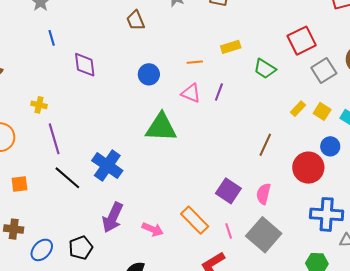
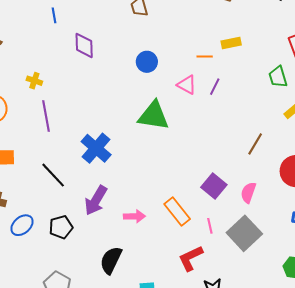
orange line: (195, 62) -> (205, 56), moved
green trapezoid: (265, 69) -> (278, 77), moved, turned 35
black line: (67, 178) -> (53, 175), moved
pink arrow: (153, 229) -> (134, 216), turned -30

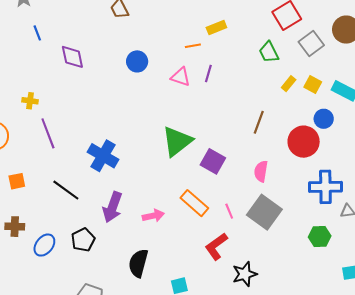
green triangle: (154, 116) -> (177, 141), moved, turned -36
purple square: (214, 186) -> (213, 161), moved

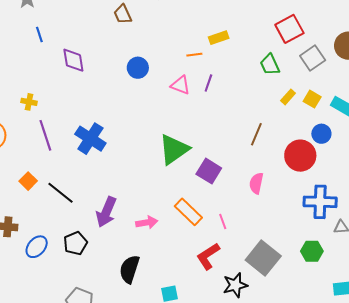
blue cross: (103, 156) -> (90, 139), moved
orange square: (17, 181) -> (28, 181), moved, turned -36
gray square: (264, 212) -> (263, 258), moved

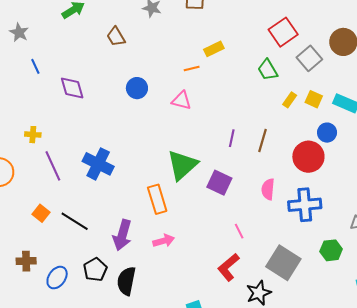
purple line: (208, 83) -> (232, 138), moved
blue cross: (320, 202) -> (305, 205), moved
orange rectangle: (188, 212) -> (157, 199), moved, turned 36
black semicircle: (130, 269) -> (126, 281), moved

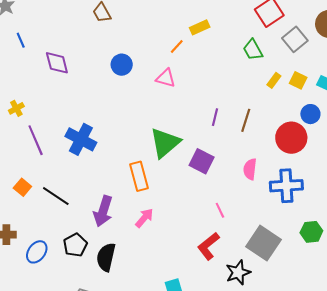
orange line: (192, 68) -> (177, 46), turned -35
yellow cross: (33, 135) -> (16, 108), turned -35
pink arrow: (164, 241) -> (144, 218), turned -35

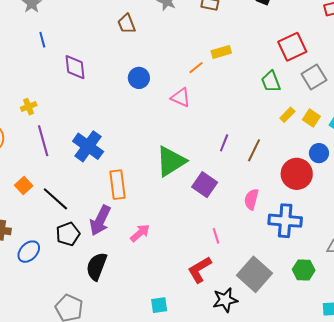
orange rectangle: (139, 176) -> (118, 185), moved
black pentagon: (75, 245) -> (68, 234), moved

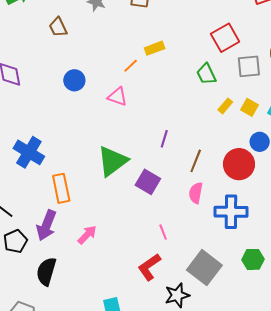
gray square: (314, 77) -> (249, 66), turned 30
brown line: (254, 150) -> (196, 161), moved

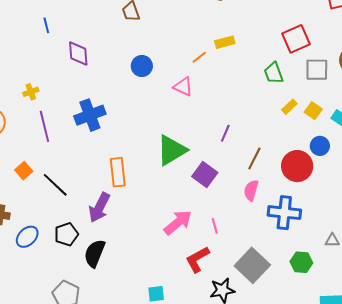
blue cross: (29, 152) -> (90, 115), moved, turned 32
pink arrow: (87, 235) -> (178, 222), moved, size x1.4
black pentagon: (15, 241) -> (66, 234), moved

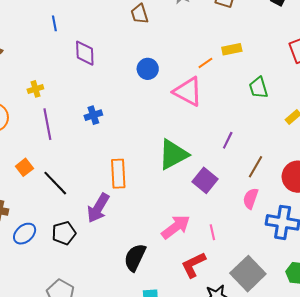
green trapezoid: (274, 73) -> (258, 88), moved
pink triangle: (183, 87) -> (188, 91), size x1.5
blue cross: (90, 115) -> (93, 115), size x0.6
black semicircle: (95, 253) -> (135, 257), moved

